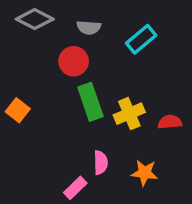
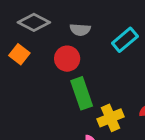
orange square: (18, 110) -> (19, 54), moved
yellow cross: (129, 114) -> (110, 118), moved

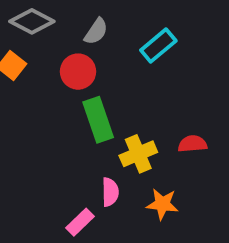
gray semicircle: (80, 30) -> (96, 31), turned -60

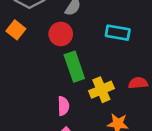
cyan rectangle: (158, 45) -> (118, 33), moved, turned 50
pink semicircle: (110, 192) -> (63, 106), moved

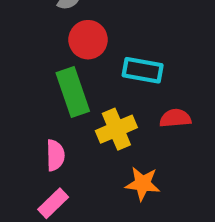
cyan rectangle: (118, 33) -> (143, 70), moved
red circle: (61, 34) -> (88, 40), moved

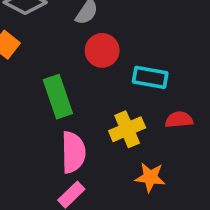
green rectangle: (73, 92) -> (58, 97), moved
pink semicircle: (55, 155) -> (73, 152), size x1.5

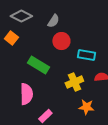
green rectangle: (58, 97) -> (38, 65), turned -40
pink semicircle: (73, 152) -> (26, 94), moved

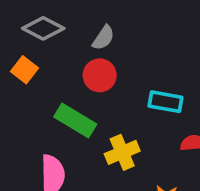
red circle: (61, 41) -> (100, 75), moved
yellow cross: (74, 82) -> (122, 152), moved

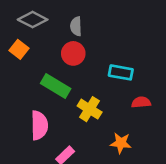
gray semicircle: (103, 38) -> (76, 26), turned 144
yellow cross: (122, 152) -> (90, 109), turned -35

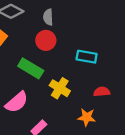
red semicircle: (141, 102) -> (102, 92), moved
pink semicircle: (39, 125) -> (17, 102), turned 50

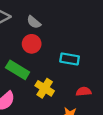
gray semicircle: (48, 17) -> (34, 22), turned -48

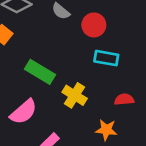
red circle: (32, 44) -> (94, 25), moved

